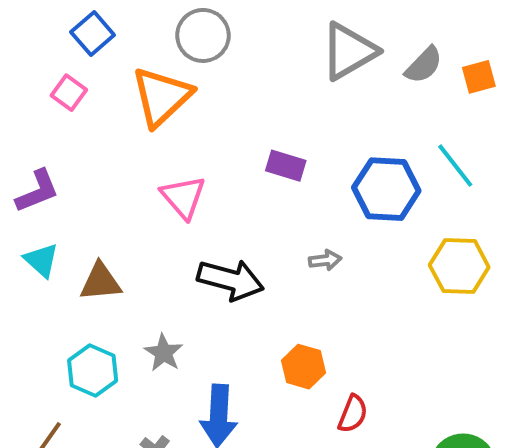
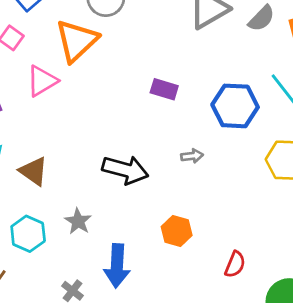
pink triangle: (183, 197) -> (42, 81), moved, turned 40
brown triangle: (101, 282) -> (34, 171), turned 40
red semicircle: (353, 414) -> (235, 264), moved

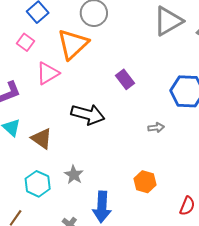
purple rectangle: (164, 89) -> (125, 79), moved, turned 36
black arrow: (125, 170) -> (88, 114), moved

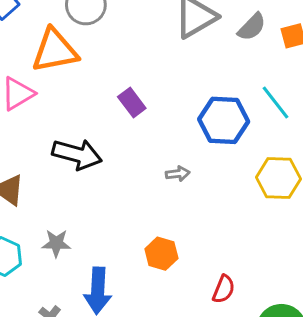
orange triangle: (73, 44) -> (55, 51), turned 32
gray star: (74, 175) -> (56, 243), turned -30

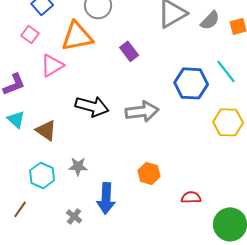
purple rectangle: (132, 103) -> (129, 51), moved
gray arrow: (178, 174) -> (142, 111), moved, size x2.0
red semicircle: (224, 289) -> (191, 197), turned -114

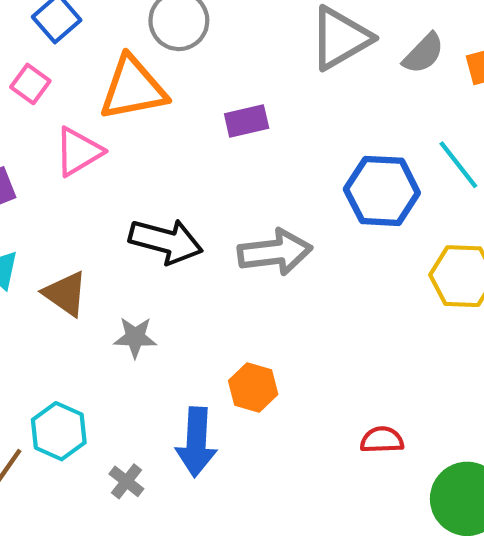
purple rectangle: (129, 51) -> (247, 121), turned -66
gray star: (78, 166) -> (135, 337), moved
orange hexagon: (149, 173) -> (253, 387), moved
cyan hexagon: (42, 175) -> (59, 431), moved

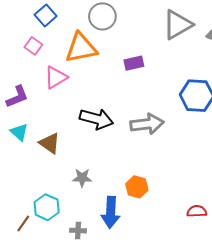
gray star: (135, 337) -> (82, 178), moved
gray cross: (126, 481) -> (78, 231), turned -35

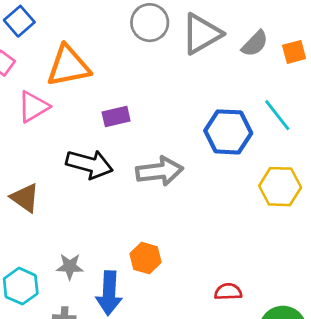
gray circle: (102, 16) -> (150, 23), moved
purple rectangle: (134, 63) -> (116, 116), moved
gray star: (82, 178) -> (70, 266), moved

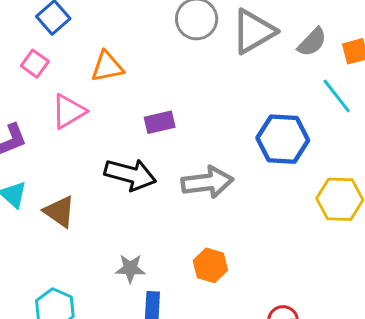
orange triangle: (68, 66) -> (107, 67), size x0.7
cyan line: (277, 115) -> (337, 96), moved
orange hexagon: (145, 258) -> (210, 265), moved
gray star: (70, 266) -> (130, 268), moved

